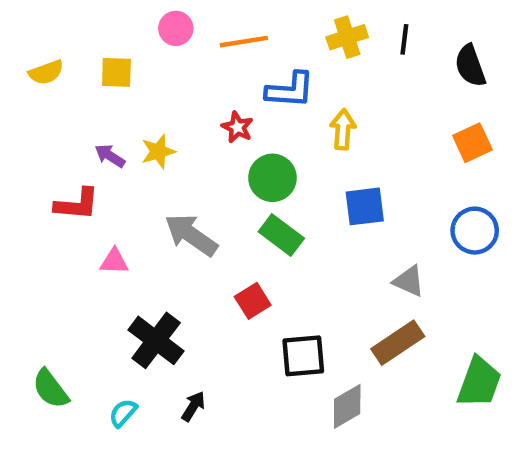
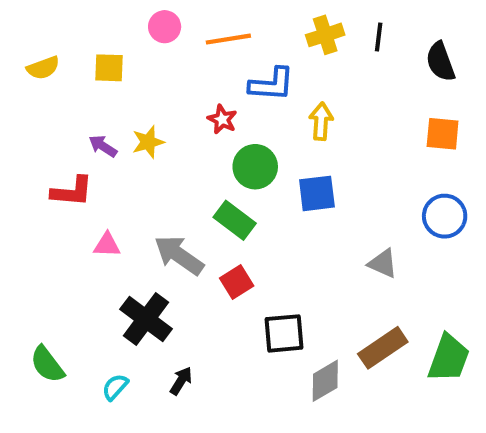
orange square: (472, 143) -> (443, 134), turned 30
blue square: (365, 206) -> (317, 193), moved
gray arrow: (191, 235) -> (179, 255), moved
green rectangle: (281, 235) -> (235, 220), moved
brown rectangle: (398, 343) -> (383, 348), moved

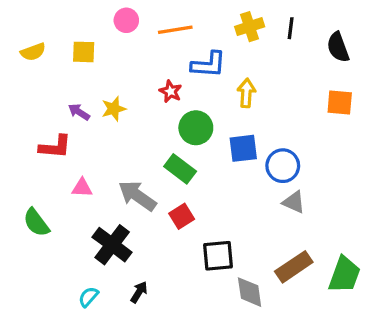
blue circle: (445, 216) -> (283, 166), moved
green semicircle: (47, 364) -> (36, 223), moved
gray diamond: (325, 381) -> (250, 292), turned -68

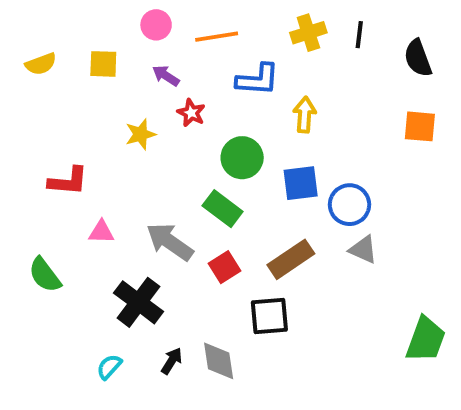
red star: (171, 91) -> (191, 113), moved
purple arrow: (79, 112) -> (166, 76), moved
brown rectangle: (294, 267) -> (291, 259), moved
gray diamond: (250, 292) -> (219, 361), moved

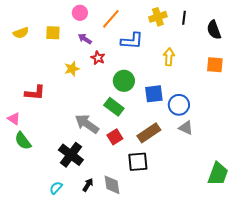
orange line: (217, 37) -> (111, 19), turned -40
yellow arrow: (305, 115) -> (169, 57), moved
pink triangle: (101, 232) -> (14, 119), moved, turned 32

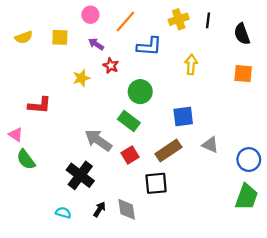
blue square: (154, 94) -> (183, 117), moved
blue circle: (179, 105) -> (249, 159), moved
cyan semicircle: (56, 188) -> (63, 213), turned 64

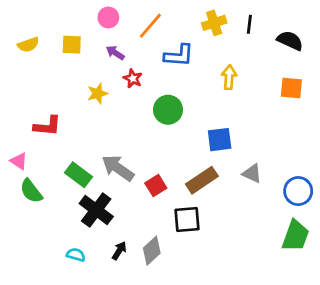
black semicircle: (242, 34) -> (290, 41), turned 135
green rectangle: (129, 121) -> (79, 175), moved
gray diamond: (127, 209) -> (152, 251), turned 55

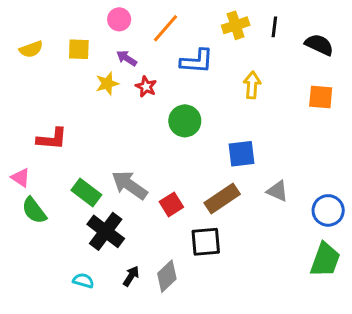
yellow star: (98, 93) -> (107, 84), moved

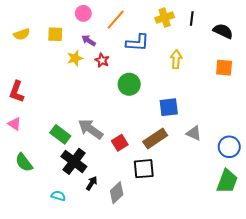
red L-shape: (52, 139) -> (17, 92), moved, turned 105
green semicircle: (34, 210) -> (24, 162), moved
black arrow: (131, 276) -> (92, 183), moved

